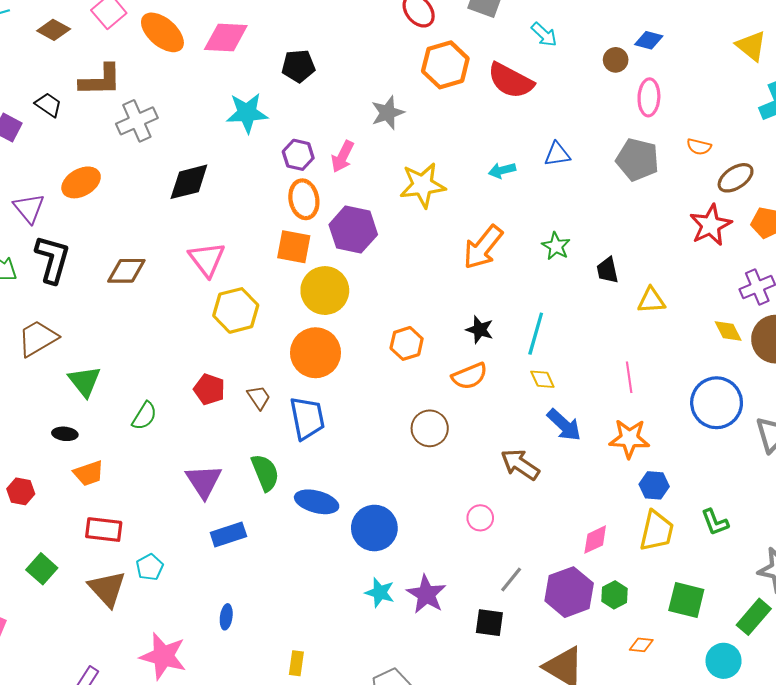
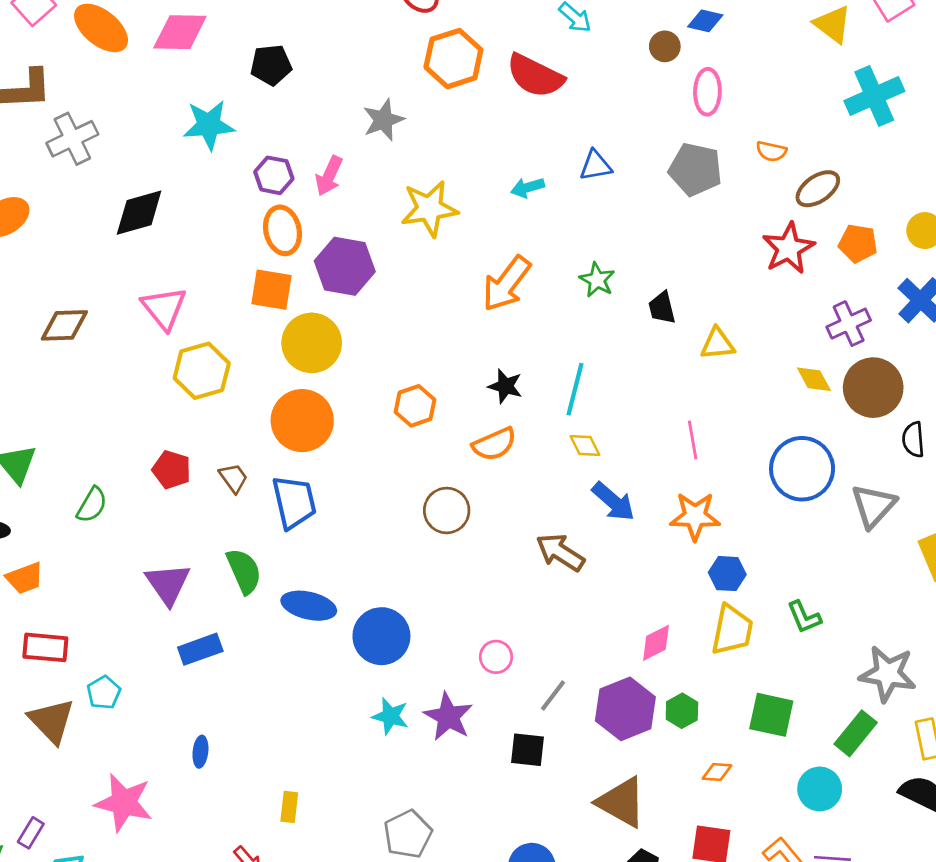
pink circle: (480, 518) -> (496, 657), moved

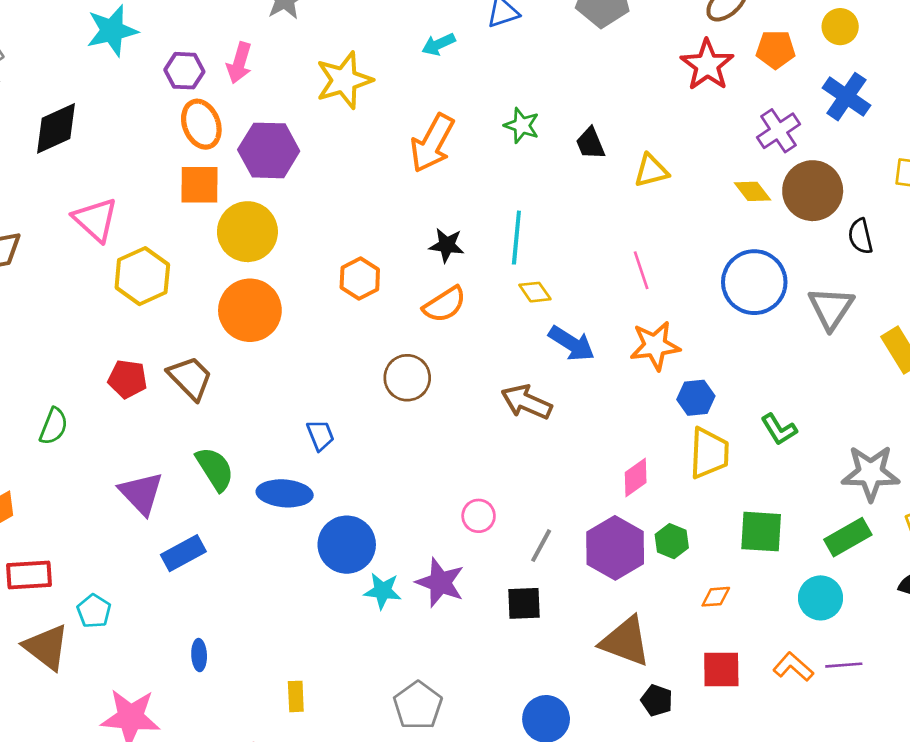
brown trapezoid: (233, 478) -> (190, 378), size x1.5
blue trapezoid: (294, 502) -> (320, 435), moved, size x0.6
blue circle: (381, 636) -> (347, 545), moved
green rectangle: (856, 733) -> (848, 537), turned 30

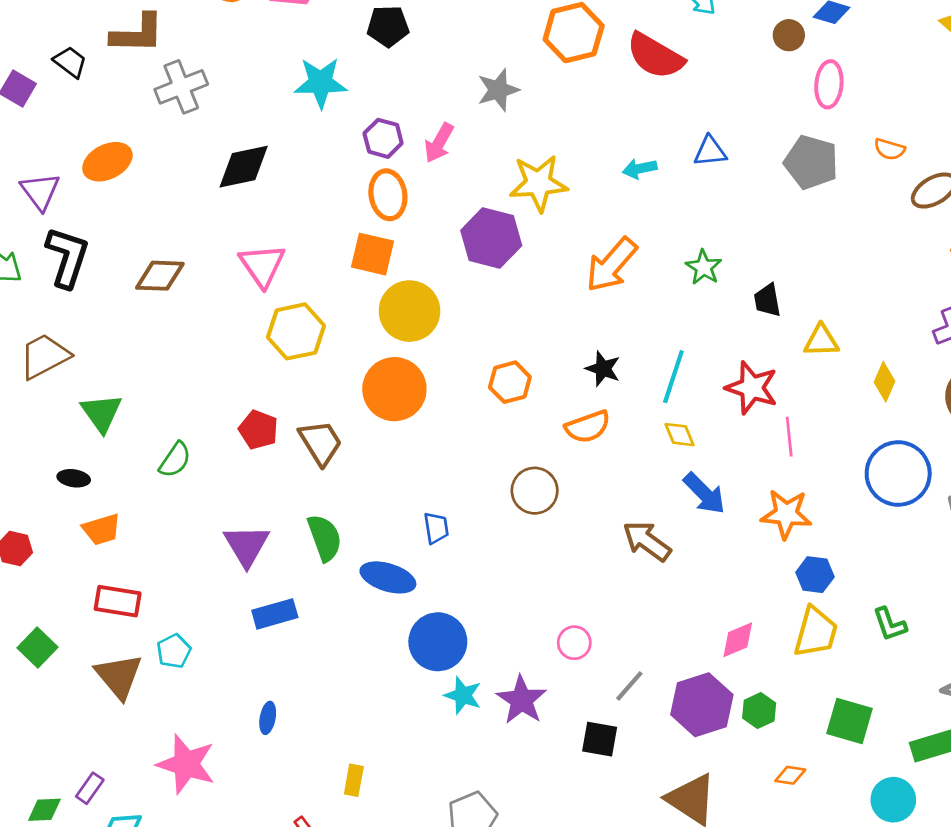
red star: (707, 65) -> (752, 388), moved, turned -30
purple hexagon: (269, 150) -> (491, 238), moved
yellow diamond: (752, 191) -> (885, 382), moved, turned 48

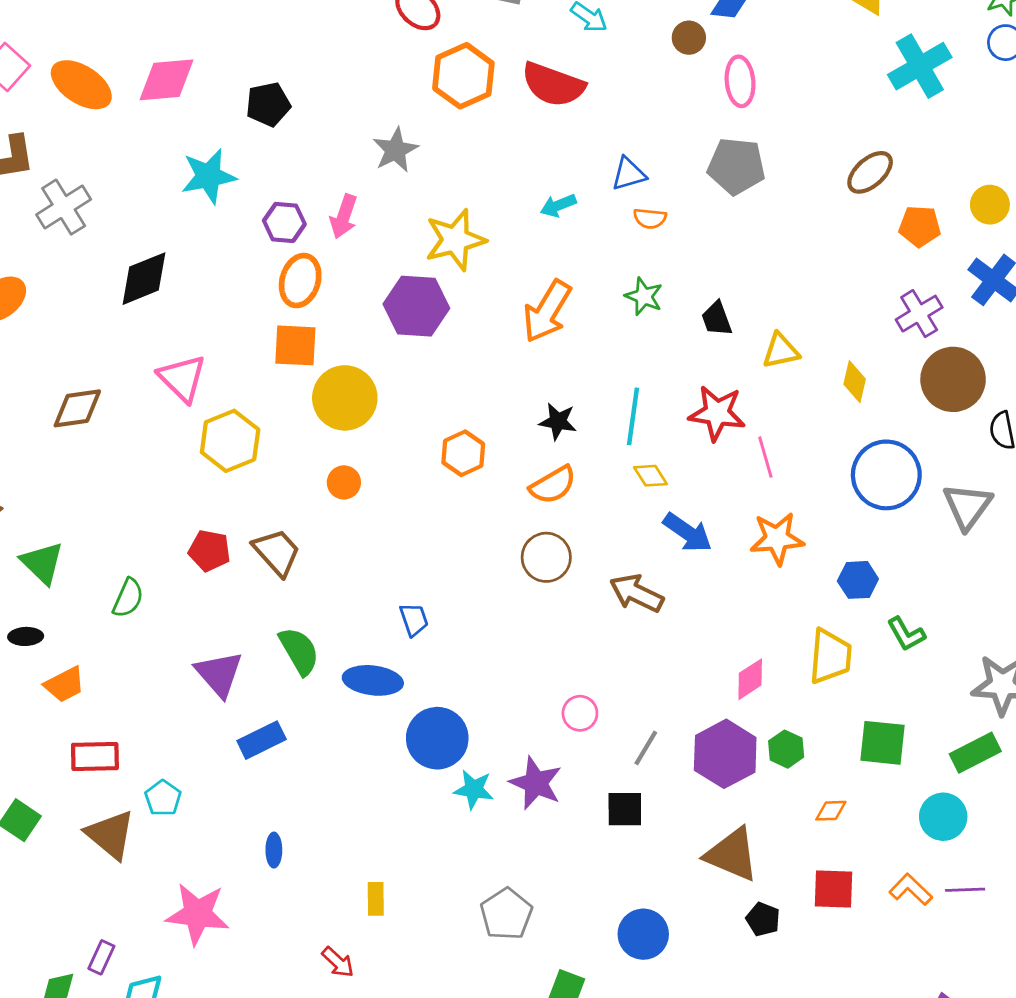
orange semicircle: (890, 149) -> (650, 218), moved
orange ellipse: (388, 195) -> (300, 281), turned 36
orange circle: (394, 389) -> (344, 482), size x0.5
brown circle: (535, 491) -> (546, 557), moved
blue hexagon: (815, 575) -> (858, 580), moved

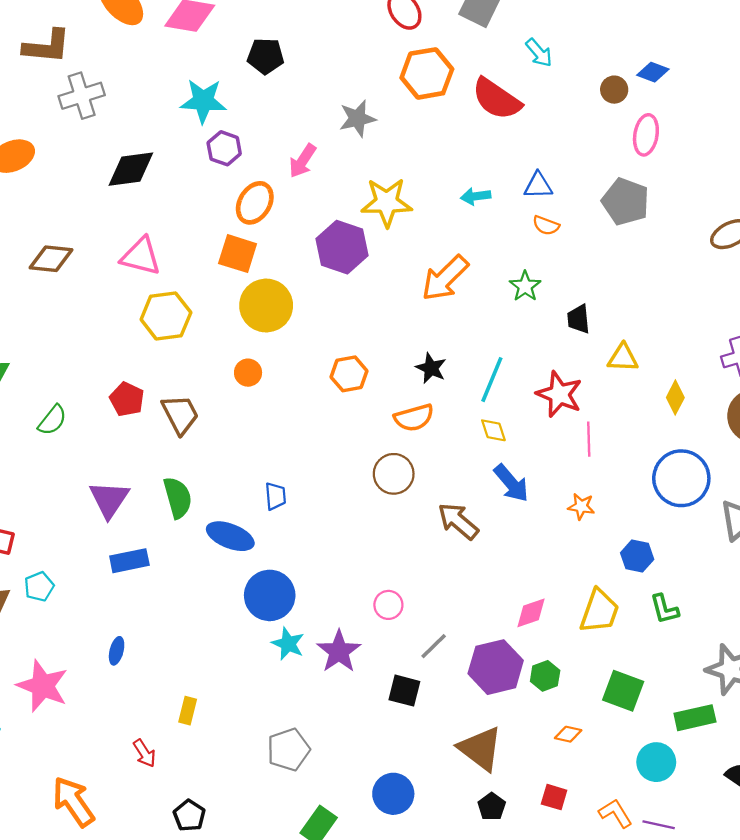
purple hexagon: (284, 222) -> (224, 148), moved
pink triangle: (182, 378) -> (141, 256), turned -45
orange star: (777, 539) -> (581, 506), size x0.6
red square: (833, 889) -> (554, 797), size x0.7

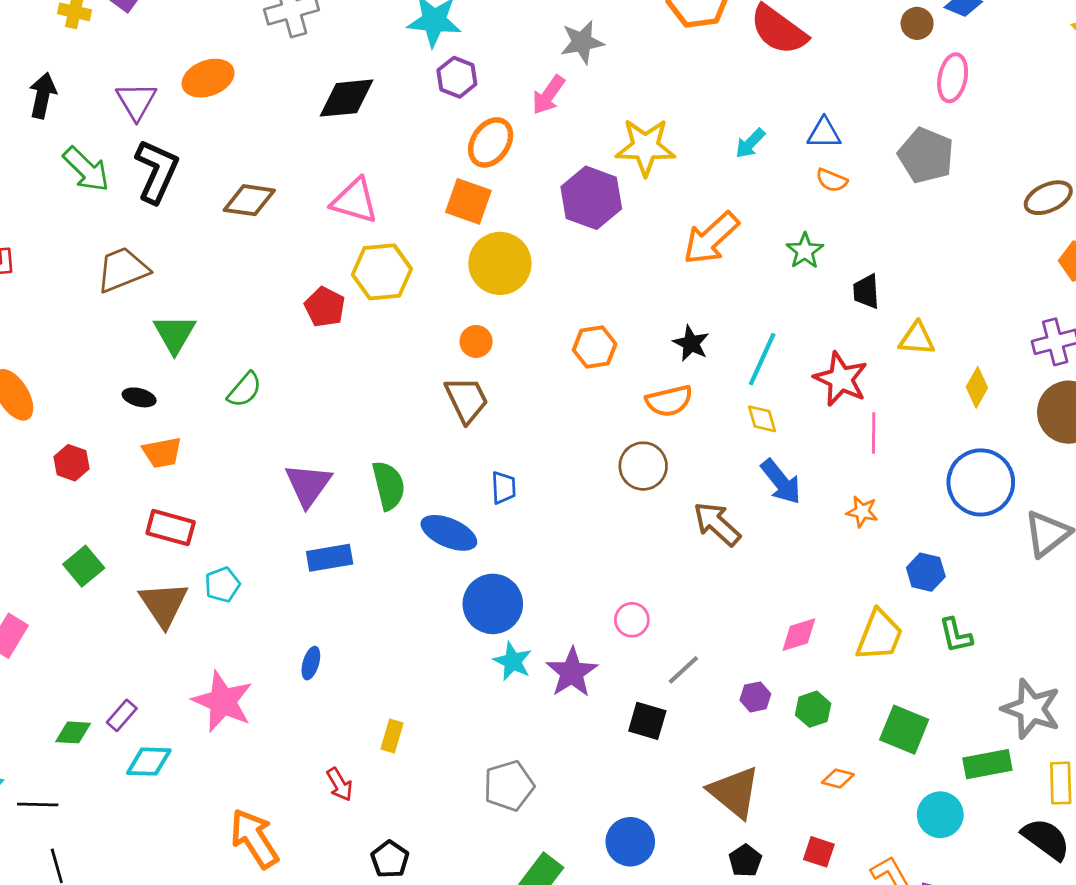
gray star: (357, 119) -> (582, 42), moved
cyan arrow: (476, 196) -> (750, 143), turned -40
red pentagon: (127, 399) -> (325, 307), moved
brown trapezoid: (180, 414) -> (467, 400), moved
purple hexagon: (496, 667) -> (755, 697), size x0.5

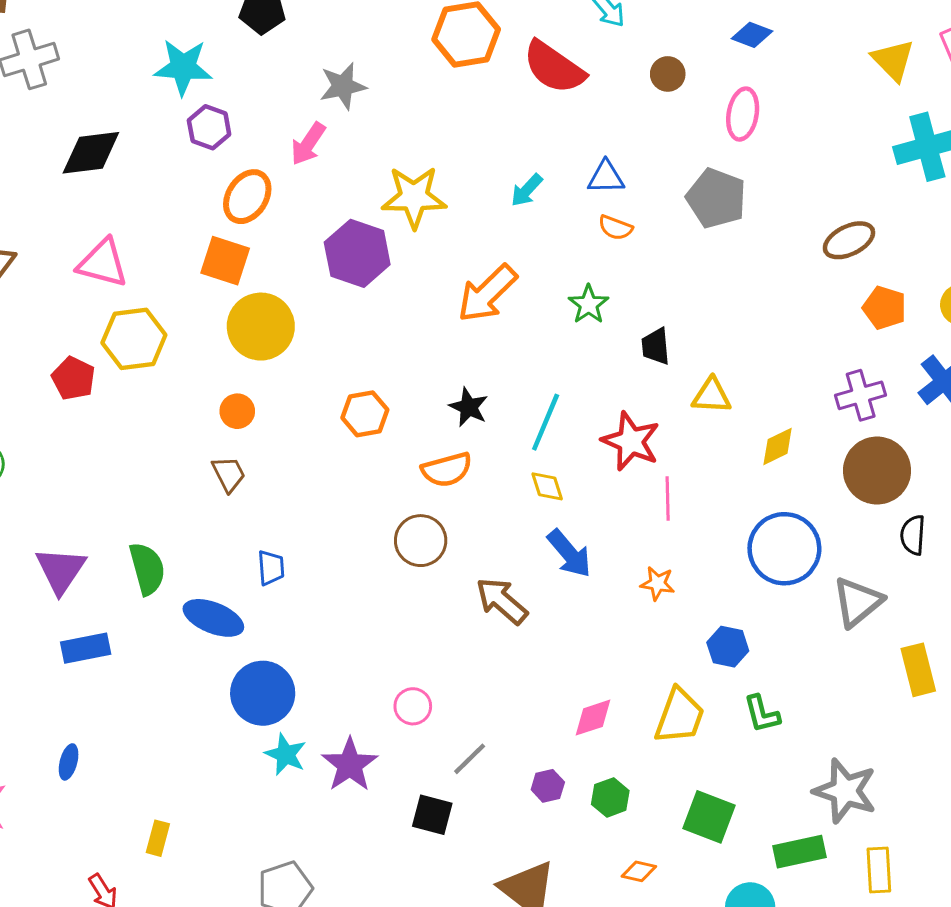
brown circle: (917, 23) -> (668, 74), moved
yellow diamond: (977, 387) -> (778, 446), turned 36
brown trapezoid: (467, 400) -> (229, 474), size x0.7

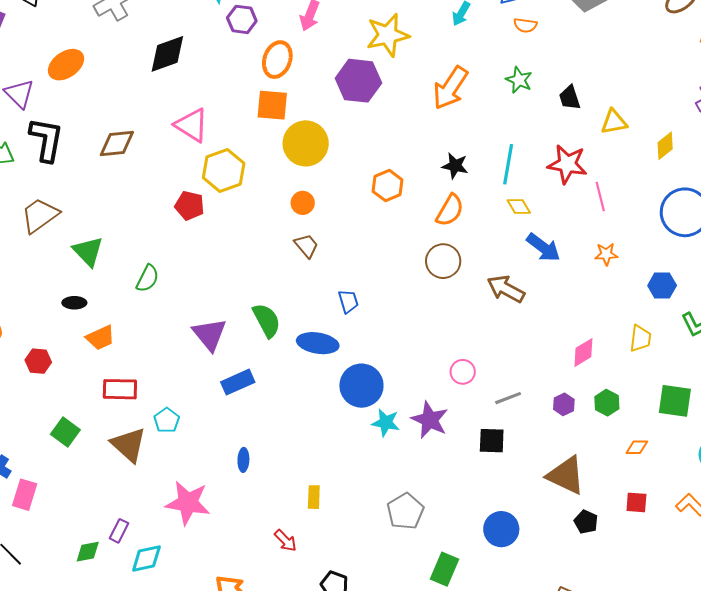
pink triangle: (103, 263) -> (192, 125), turned 30
orange semicircle: (447, 470) -> (450, 210), turned -32
yellow trapezoid: (680, 716) -> (640, 339), size x0.7
gray line: (470, 759) -> (508, 398), turned 36

